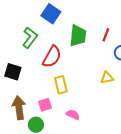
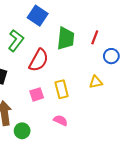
yellow rectangle: (61, 85) -> (62, 89), moved
pink square: (45, 105) -> (37, 94), moved

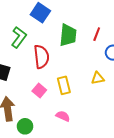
red semicircle: (39, 60) -> (41, 57), turned -35
pink square: (37, 94) -> (39, 90), turned -32

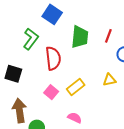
yellow rectangle: (64, 85) -> (76, 87), turned 66

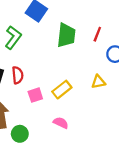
red semicircle: (53, 58) -> (18, 75), moved, size x0.7
pink square: (51, 92) -> (35, 95), turned 32

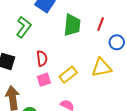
red semicircle: (18, 75) -> (42, 58), moved
yellow triangle: (98, 82) -> (102, 68), size x1.5

